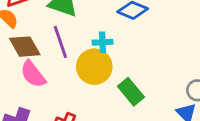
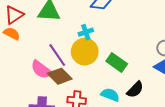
purple line: (60, 42) -> (57, 55), moved
brown diamond: (25, 47) -> (60, 76), moved

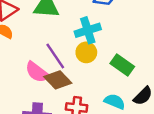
cyan cross: (86, 32) -> (88, 30), size x1.5
yellow circle: (85, 52) -> (86, 52), size x0.7

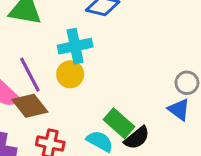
green rectangle: (122, 65) -> (119, 123), moved

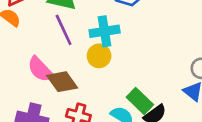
purple line: (30, 75) -> (64, 30), moved

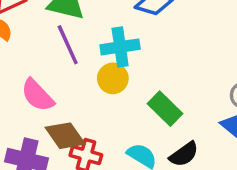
brown diamond: (62, 82) -> (65, 136), moved
green rectangle: (140, 101) -> (165, 109), moved

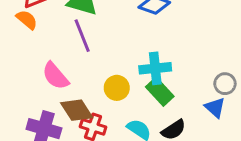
cyan cross: (120, 47) -> (155, 68), moved
yellow circle: (113, 78) -> (117, 88), moved

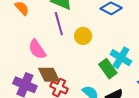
cyan cross: (155, 68) -> (121, 58), moved, turned 30
yellow circle: (117, 88) -> (83, 36), moved

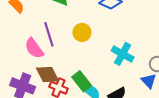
purple line: (59, 24) -> (49, 34), moved
green rectangle: (108, 69) -> (82, 81), moved

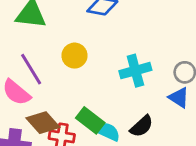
cyan cross: (123, 54) -> (135, 71), turned -30

